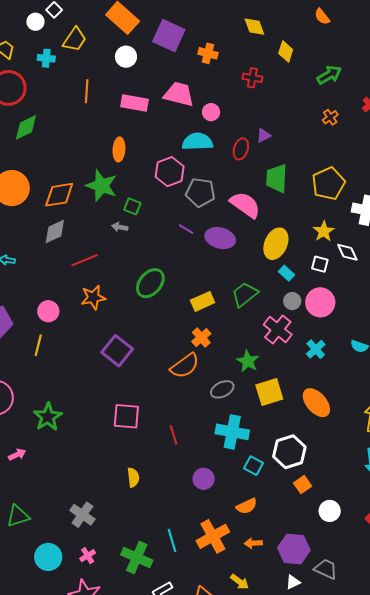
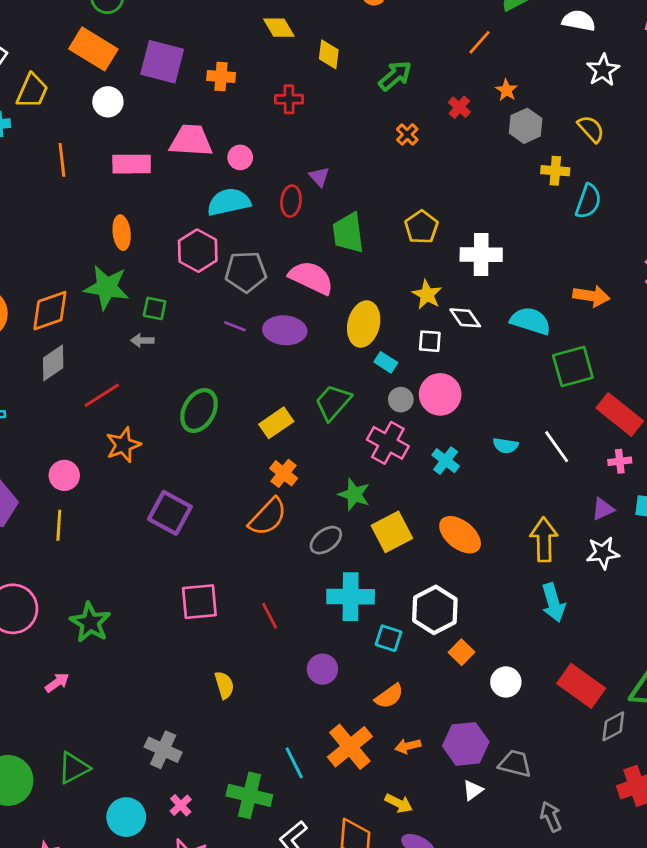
purple triangle: (264, 135) -> (319, 177), turned -35
yellow pentagon: (328, 184) -> (421, 227), size x0.7

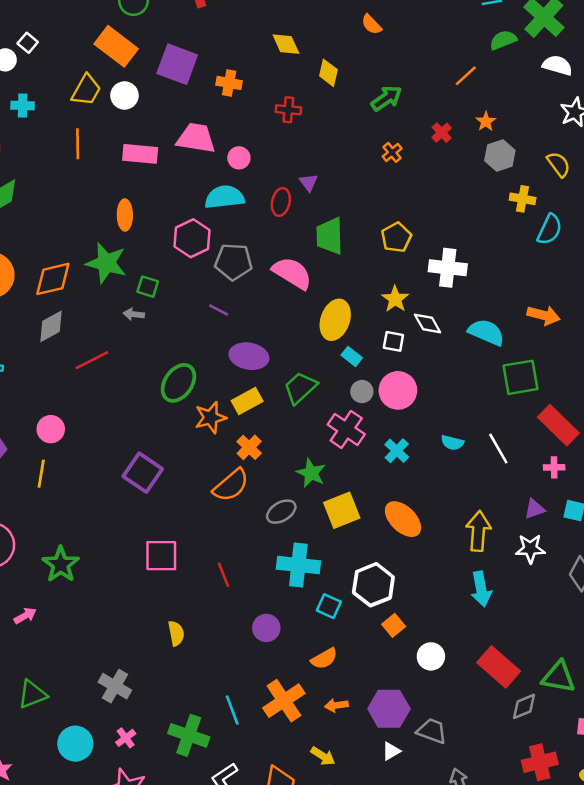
yellow trapezoid: (32, 91) -> (86, 90), moved
purple ellipse: (285, 330) -> (249, 356), moved
orange star: (123, 445) -> (211, 418), moved

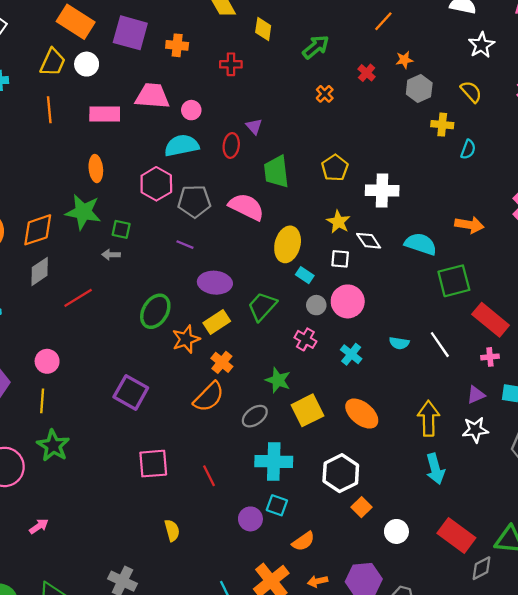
orange star: (486, 122) -> (404, 60), turned 30
cyan semicircle: (550, 229) -> (468, 149), size x0.7
pink cross: (346, 429) -> (305, 339), size x0.7
green star: (61, 564) -> (53, 446), moved
cyan square: (329, 606) -> (277, 505), moved

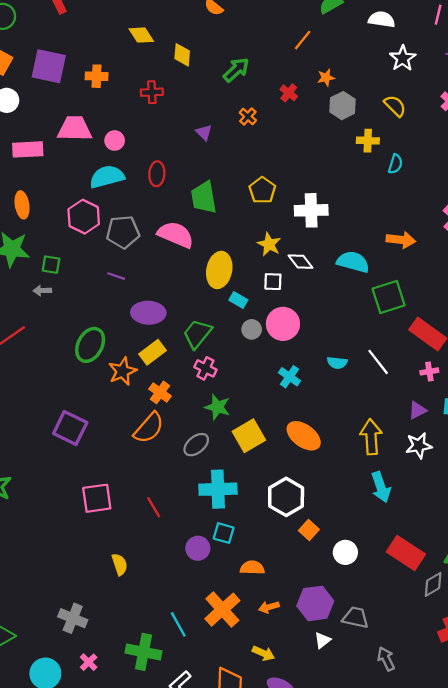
purple triangle: (254, 126) -> (204, 132), moved
pink cross: (305, 339) -> (205, 368), moved
orange semicircle: (303, 541) -> (252, 568), turned -140

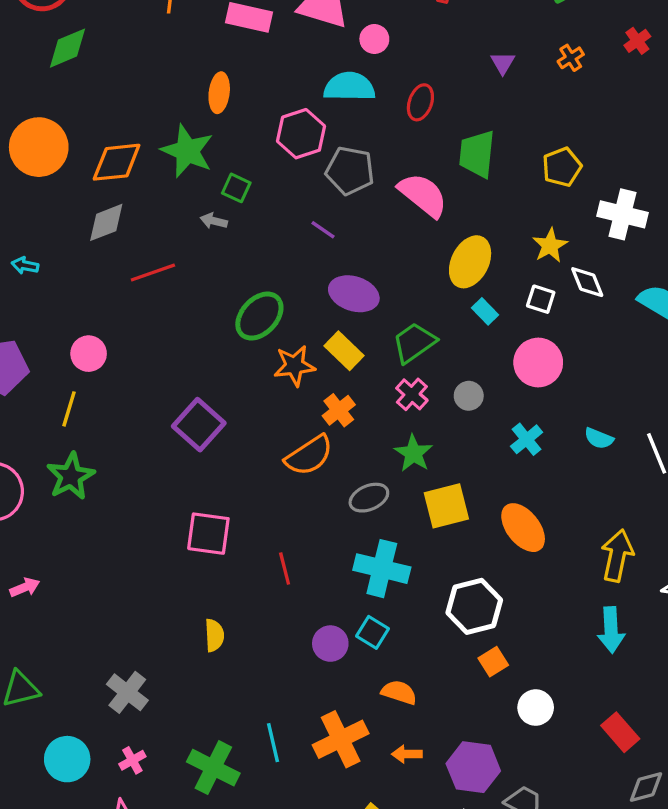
gray circle: (252, 329) -> (469, 396), moved
yellow rectangle: (152, 352) -> (344, 351), turned 65
red rectangle: (406, 553) -> (620, 732), size x0.7

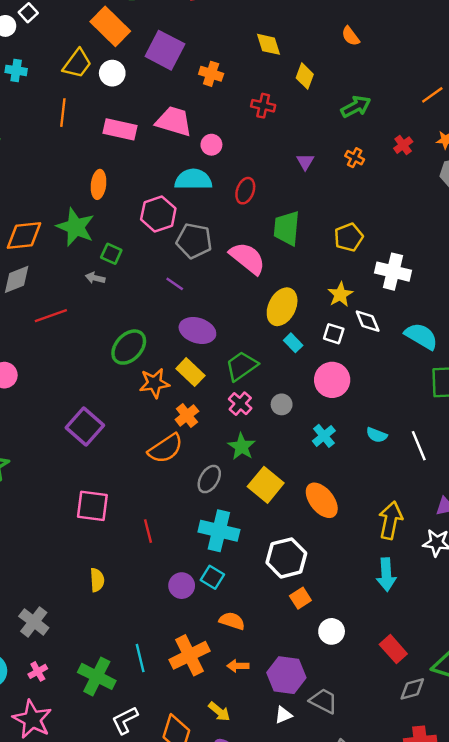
orange cross: (571, 58) -> (355, 158), turned -30
gray ellipse: (369, 498) -> (209, 479), turned -36
yellow square: (446, 506) -> (266, 485), turned -36

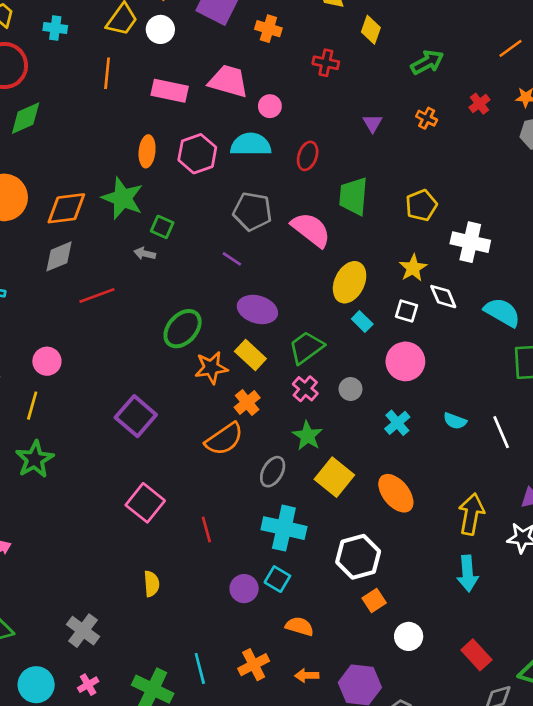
pink hexagon: (158, 214) -> (197, 154), moved
pink square: (92, 506) -> (145, 503), turned 32
orange cross: (190, 655) -> (254, 665), size x0.7

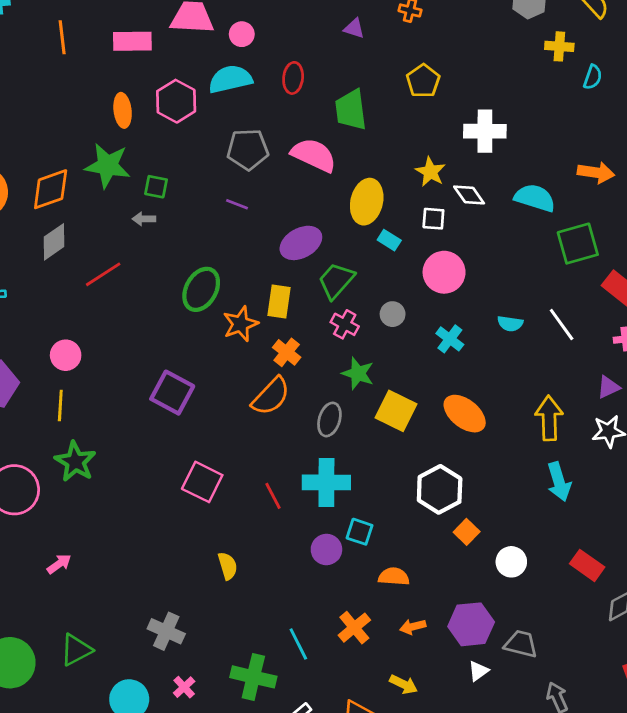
purple triangle: (373, 123) -> (354, 28), turned -30
yellow pentagon: (421, 205) -> (423, 81), moved
purple ellipse: (257, 309) -> (301, 243), moved, turned -33
yellow rectangle: (250, 355) -> (279, 301), turned 68
cyan cross: (284, 528) -> (326, 482), moved

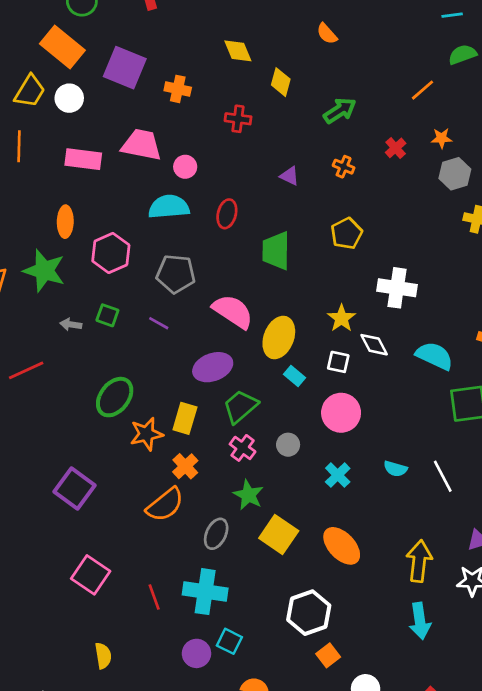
pink hexagon: (176, 101) -> (111, 253), moved
pink semicircle: (314, 155) -> (233, 311), moved
green square: (156, 187) -> (107, 315), moved

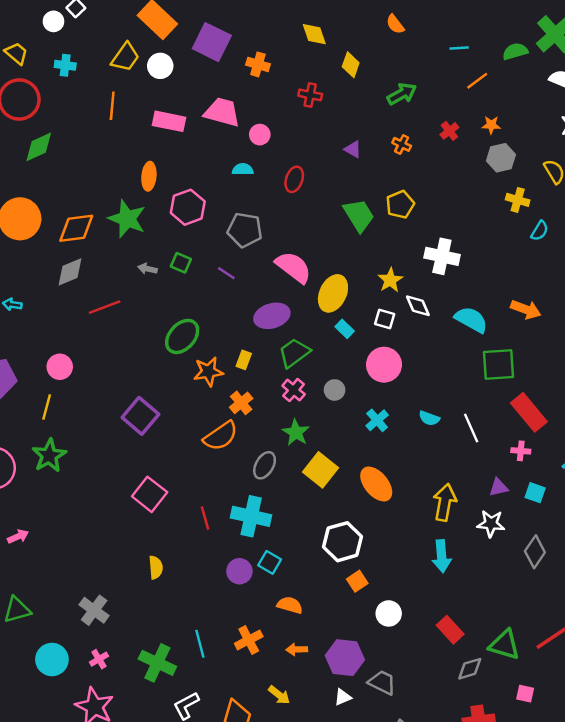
cyan line: (452, 15) -> (459, 48), moved
cyan semicircle: (169, 207) -> (243, 169), size x0.6
green trapezoid: (276, 251) -> (359, 215), moved, turned 144
yellow rectangle: (185, 418) -> (244, 360), size x0.7

